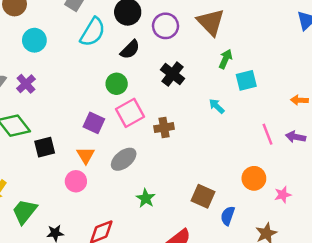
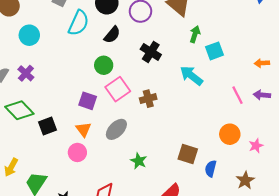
cyan arrow: (217, 106) -> (191, 76), size x1.6

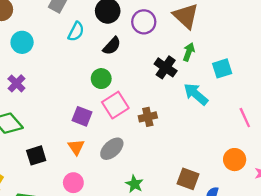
cyan semicircle: (79, 23) -> (76, 32), size x0.7
green arrow: (195, 34) -> (189, 52), moved
black cross: (151, 52) -> (166, 67), moved
black square: (48, 126) -> (36, 155), moved
pink circle: (77, 152) -> (73, 183), moved

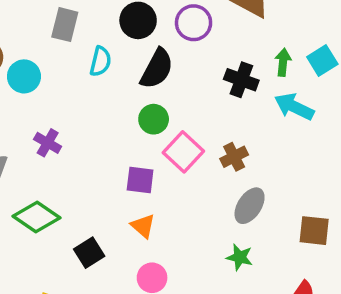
cyan circle: (22, 42) -> (24, 76), moved
black semicircle: (112, 46) -> (157, 69), size x1.4
green arrow: (189, 52) -> (283, 62), moved
purple cross: (16, 83) -> (48, 143), moved
gray ellipse: (112, 149) -> (250, 206), moved

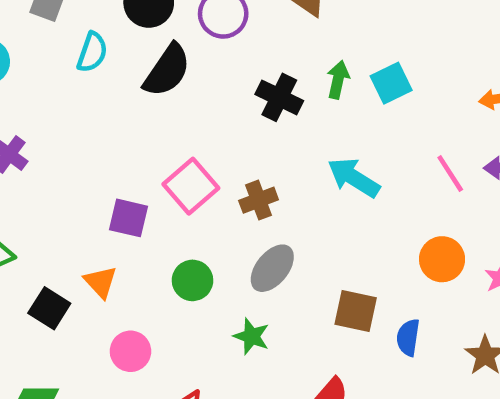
cyan arrow: (294, 107) -> (354, 178), moved
green circle: (154, 119) -> (193, 280), moved
orange triangle: (143, 226) -> (101, 282), moved
black square: (89, 253) -> (49, 308), turned -32

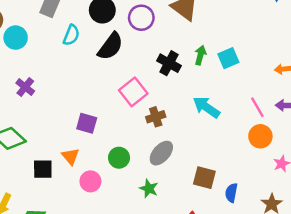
pink square: (191, 186) -> (133, 92), moved
orange circle: (442, 259) -> (260, 136), moved
black square: (49, 308) -> (43, 169), turned -35
pink circle: (130, 351) -> (90, 181), moved

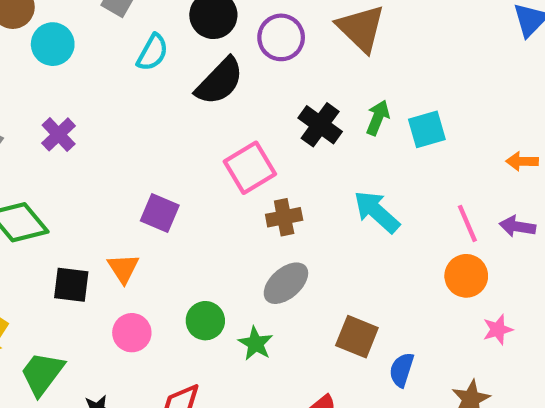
green circle: (119, 158) -> (205, 321), moved
pink circle: (90, 181) -> (132, 333), moved

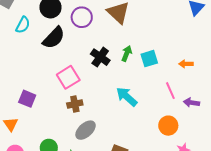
orange arrow: (522, 161) -> (186, 64), moved
brown cross: (284, 217) -> (75, 104), moved
pink line: (467, 223) -> (170, 91), moved

